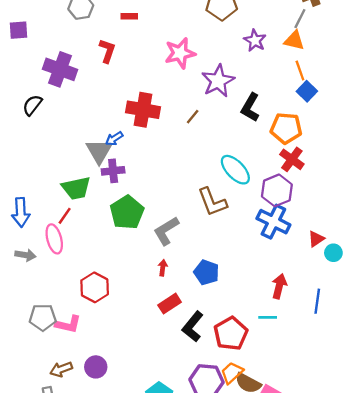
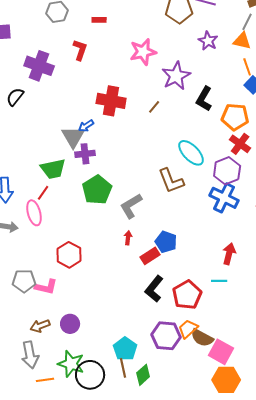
red rectangle: (170, 304) -> (150, 256), moved

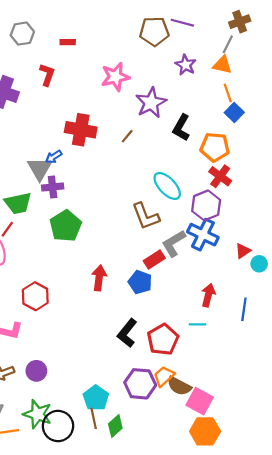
gray L-shape: (131, 206) -> (174, 243), moved
red arrow: (128, 238) -> (99, 278), size x1.6
red rectangle: (150, 256) -> (154, 259), moved

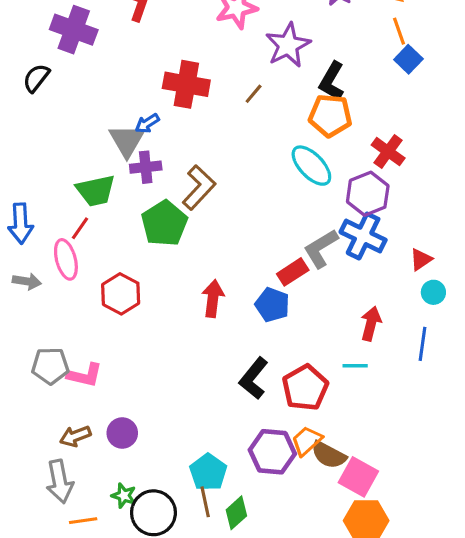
orange pentagon: (215, 147) -> (330, 116), moved
brown L-shape: (146, 216) -> (199, 187), moved, turned -116
cyan circle: (259, 264) -> (433, 292), moved
red hexagon: (35, 296) -> (121, 294), moved
green star: (37, 414) -> (124, 496), size x0.6

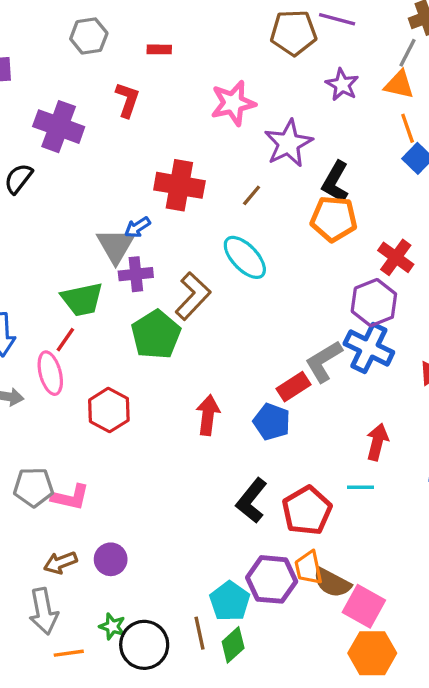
cyan ellipse: (311, 166) -> (245, 257), moved
orange trapezoid: (307, 441) -> (309, 568), turned -60
cyan pentagon: (208, 472) -> (230, 601), moved

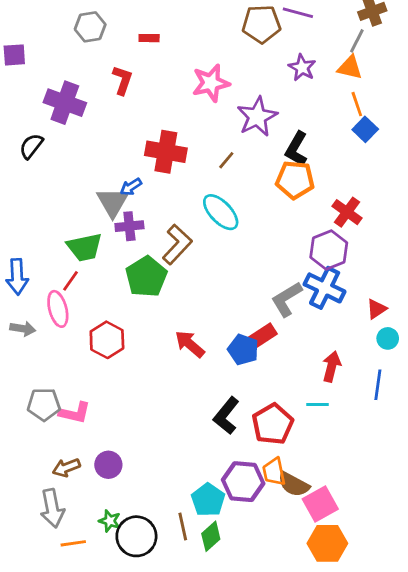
red rectangle: (293, 387) -> (263, 336), moved
red arrow: (208, 415) -> (190, 344), turned -56
pink square: (364, 606) -> (320, 504), turned 32

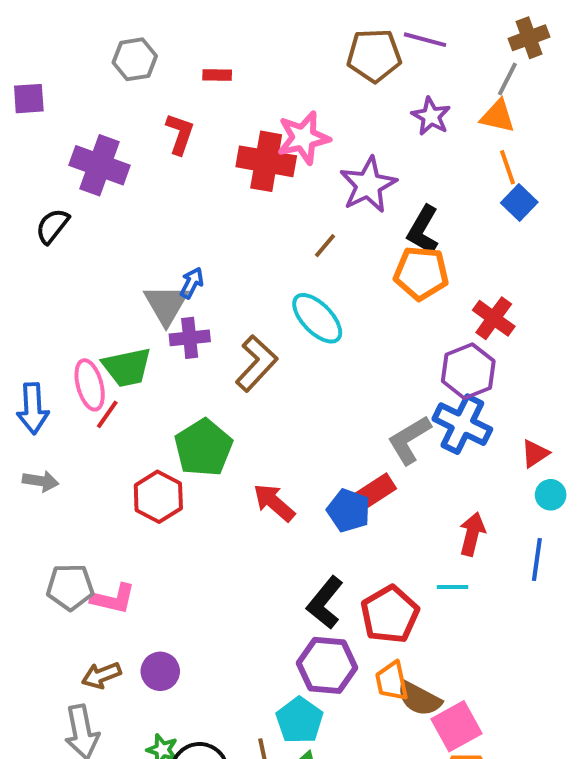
red cross: (166, 152) -> (266, 161), moved
blue arrow: (131, 187) -> (192, 283), turned 150
green pentagon: (146, 277) -> (203, 448), moved
pink ellipse: (58, 309) -> (90, 385), moved
purple hexagon: (243, 482) -> (327, 665), moved

